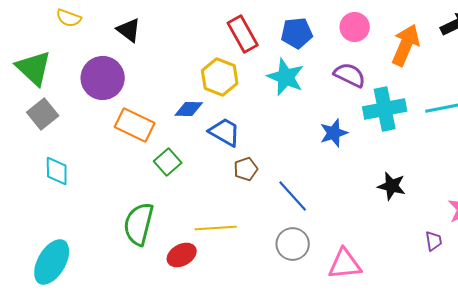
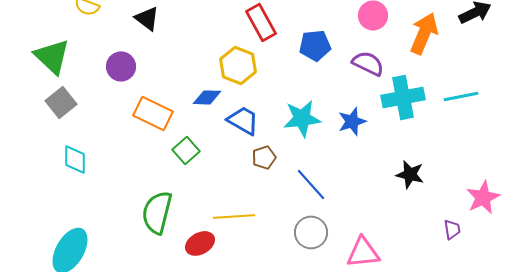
blue pentagon: (297, 33) -> (315, 45), moved
cyan star: (286, 77) -> (302, 118), moved, turned -30
purple circle: (103, 78) -> (121, 66), size x0.7

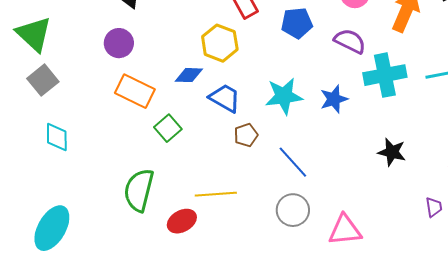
purple circle: (121, 66) -> (119, 43), moved

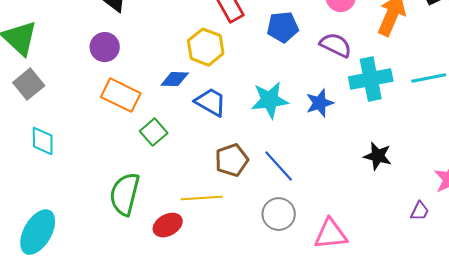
brown pentagon: (246, 135) -> (232, 160), moved, size x1.4
purple trapezoid: (434, 207) -> (420, 211), turned 35

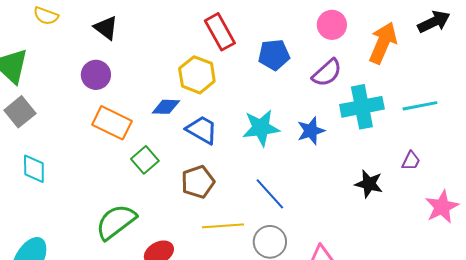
purple semicircle: (336, 45) -> (327, 73), turned 112
brown pentagon: (232, 160) -> (198, 182), moved
green semicircle: (125, 194) -> (116, 222), turned 39
yellow line: (202, 198) -> (223, 226), moved
purple trapezoid: (420, 211) -> (411, 161), moved

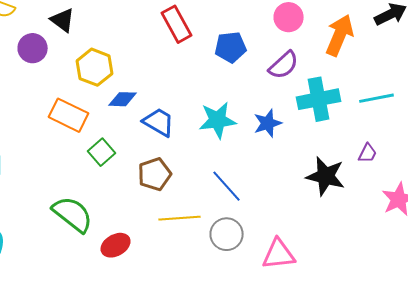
purple circle: (96, 75) -> (33, 48), moved
yellow hexagon: (197, 75) -> (95, 67), moved
black star: (369, 184) -> (326, 176), size x1.4
green semicircle: (116, 222) -> (73, 214), turned 75

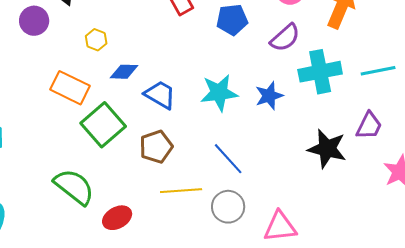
yellow hexagon: (95, 67) -> (96, 40), size x0.6
green square: (102, 152) -> (103, 125), size x1.6
purple trapezoid: (368, 153) -> (369, 126), size x1.4

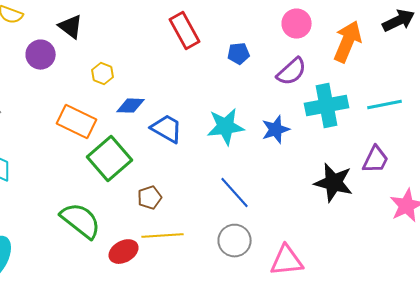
blue pentagon: (232, 20) -> (239, 54), size x0.7
brown pentagon: (156, 147) -> (150, 198), moved, size x0.7
yellow line: (181, 191) -> (163, 236), moved

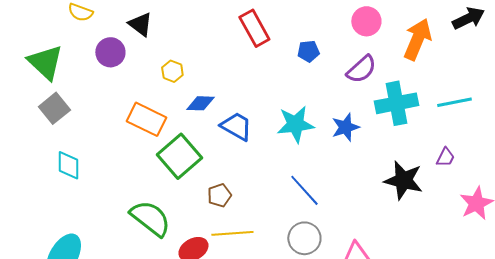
purple trapezoid: (376, 160) -> (445, 157), size x0.7

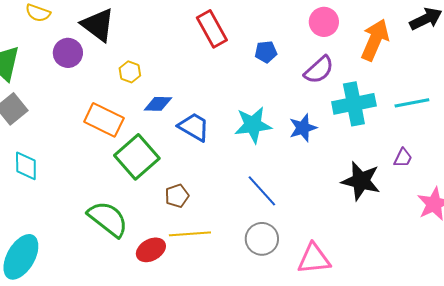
black triangle: (140, 24) -> (98, 25), size x1.4

